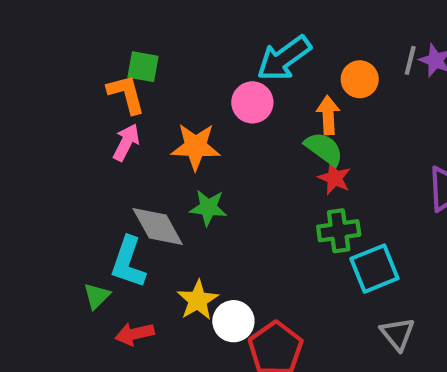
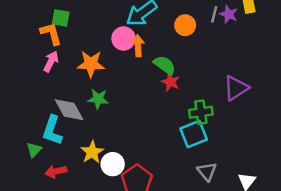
orange arrow: (328, 115) -> (138, 46), moved
green cross: (339, 231) -> (201, 112), moved

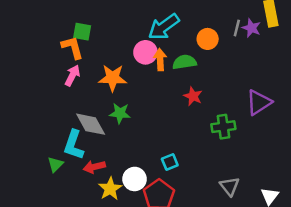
green semicircle: (165, 65) -> (184, 62), moved, turned -45
cyan square: (194, 134) -> (170, 162), moved, size x0.6
yellow star: (92, 152) -> (110, 189), moved
red arrow: (56, 171) -> (94, 167), moved

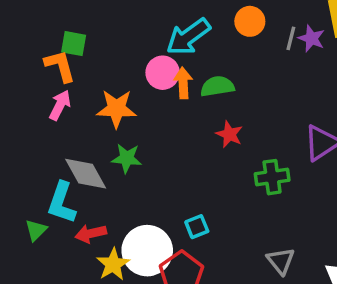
orange circle: (208, 39) -> (250, 21), moved
white circle: (135, 179) -> (147, 251), size x1.5

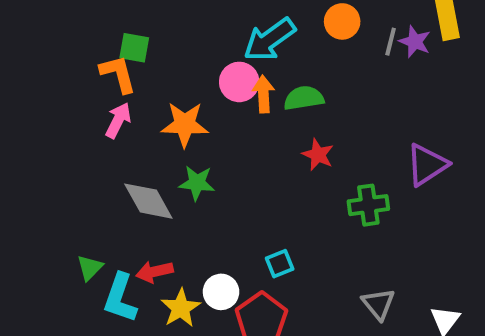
cyan L-shape: (62, 203) -> (120, 298), moved
white circle: (147, 251) -> (221, 292), size x0.6

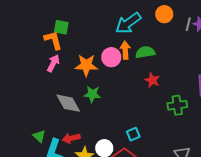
pink circle: (239, 82) -> (111, 57), moved
green triangle: (90, 268) -> (39, 136), turned -32

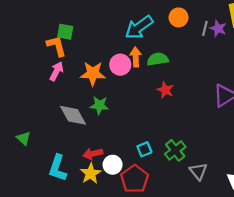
green cross: (177, 105) -> (175, 150), moved, turned -30
green triangle: (39, 136) -> (24, 138), moved
red arrow: (71, 138) -> (93, 154), moved

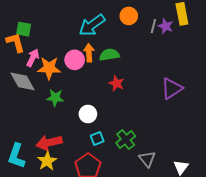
pink arrow: (57, 71) -> (33, 58), moved
gray diamond: (73, 115) -> (23, 81), moved
red arrow: (93, 154) -> (49, 143), size x1.4
white circle: (113, 165) -> (88, 114), moved

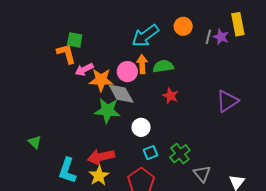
pink arrow: (33, 58) -> (84, 69), turned -144
gray diamond: (23, 81) -> (121, 94), moved
green star: (55, 98) -> (107, 111), size x1.4

